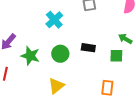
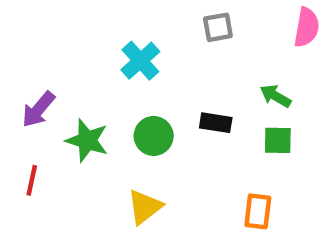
green arrow: (125, 39) -> (276, 96), moved

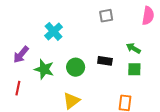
cyan cross: (140, 61) -> (54, 31), moved

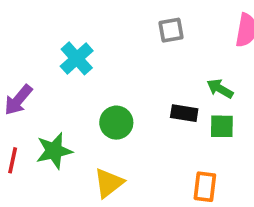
black rectangle: (105, 61) -> (184, 113), moved
green star: (44, 69) -> (54, 151), moved, turned -30

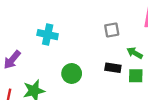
gray square: (171, 30) -> (112, 30), moved
cyan cross: (77, 58) -> (48, 35), turned -36

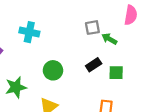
green arrow: (135, 53) -> (109, 39), moved
black rectangle: (113, 68) -> (94, 65), turned -42

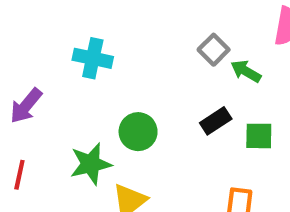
gray square: (92, 28) -> (214, 50), turned -35
green star: (16, 87) -> (91, 164), moved

